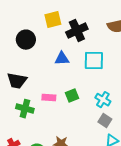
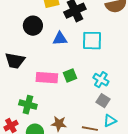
black circle: (26, 40) -> (33, 26), moved
pink rectangle: (49, 98) -> (47, 78), size x1.5
green cross: (25, 109) -> (28, 105), moved

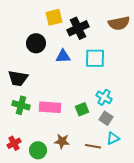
green square: (70, 76) -> (82, 109), moved
pink rectangle: (47, 78) -> (50, 107), moved
green cross: (28, 105) -> (21, 105), moved

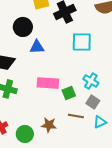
blue triangle: (63, 56) -> (37, 47), moved
pink rectangle: (50, 107) -> (48, 83), moved
brown line: (93, 146) -> (76, 116), moved

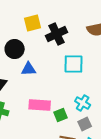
gray square: (93, 102) -> (85, 124), turned 32

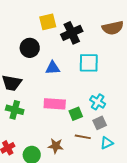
blue triangle: (29, 69) -> (53, 68), moved

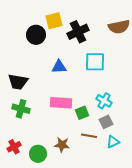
black circle: (30, 48) -> (36, 35), moved

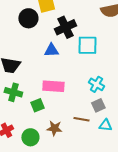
black cross: (78, 32) -> (65, 27), moved
green square: (82, 113) -> (37, 105), moved
cyan triangle: (113, 142) -> (105, 125), turned 32

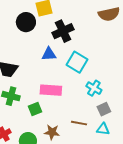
cyan square: (87, 45) -> (77, 62), moved, turned 30
gray square: (98, 105) -> (104, 109), moved

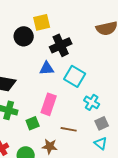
pink rectangle: (51, 90) -> (49, 104), turned -75
brown line: (79, 123) -> (69, 129), moved
cyan triangle: (103, 129) -> (101, 143), turned 32

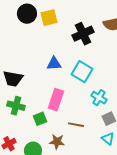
black circle: (24, 36) -> (27, 14), moved
black cross: (61, 45) -> (83, 34), moved

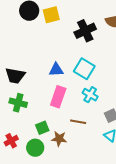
blue triangle: (54, 64) -> (56, 70), moved
cyan cross: (99, 98) -> (90, 95), moved
green square: (40, 119) -> (42, 128), moved

